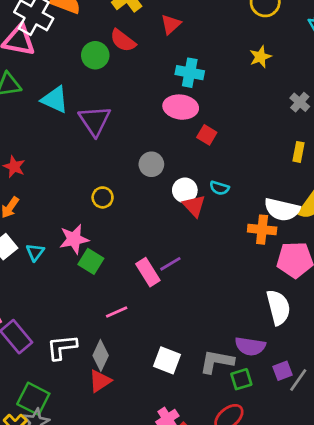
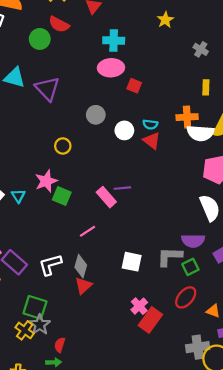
red triangle: (194, 206) -> (152, 141), moved
orange cross: (262, 230) -> (187, 117), moved
purple line: (170, 264) -> (122, 188), turned 35

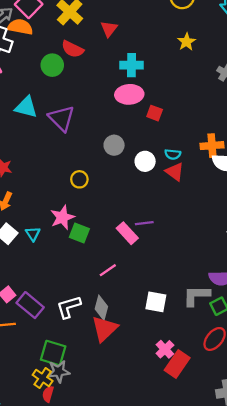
red triangle: (83, 286) -> (105, 329), size x1.4
gray star: (40, 325) -> (59, 371), turned 30
red semicircle: (60, 345) -> (48, 394), moved

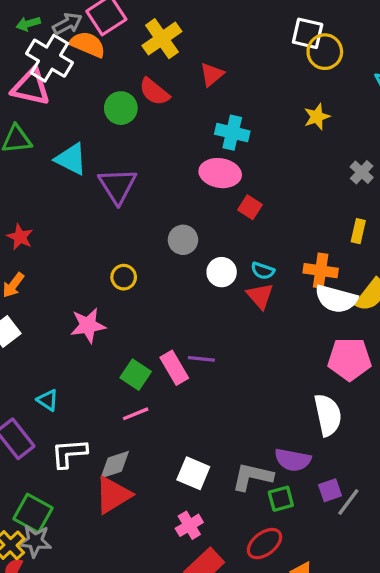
green square: (79, 233) -> (136, 375), moved
cyan triangle: (33, 234) -> (48, 400), moved, turned -35
gray diamond: (101, 308) -> (115, 465), turned 45
pink cross: (165, 349) -> (189, 525), moved

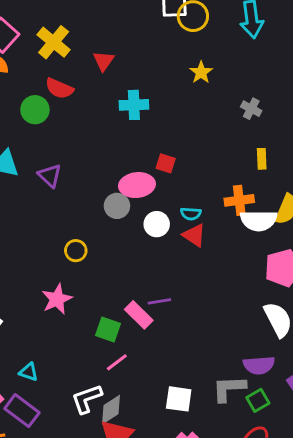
pink ellipse: (220, 173) -> (137, 185), moved
purple triangle: (117, 186) -> (50, 176), size x0.7
cyan triangle: (48, 400) -> (29, 372), moved
white L-shape: (69, 453) -> (87, 399), moved

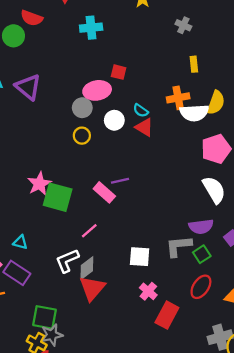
purple triangle: (50, 176) -> (28, 87), size x1.4
cyan semicircle: (191, 214) -> (141, 110), turned 35
yellow circle: (76, 251) -> (82, 136), moved
green square: (108, 330) -> (58, 197), moved, size x1.5

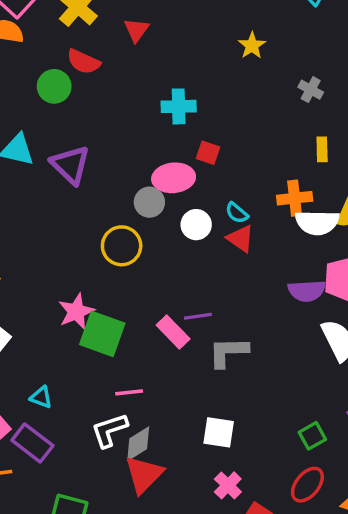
cyan cross: (91, 28) -> (179, 106), moved
yellow circle: (82, 136) -> (122, 246), moved, size x1.5
purple semicircle: (201, 227) -> (307, 291), moved
pink line: (89, 231) -> (129, 392), moved, turned 30
gray L-shape: (179, 246) -> (228, 352), moved

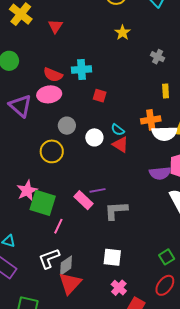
red semicircle: (83, 62) -> (53, 75), moved
pink ellipse: (174, 178) -> (49, 94), moved
pink line: (129, 392) -> (58, 226), moved, turned -56

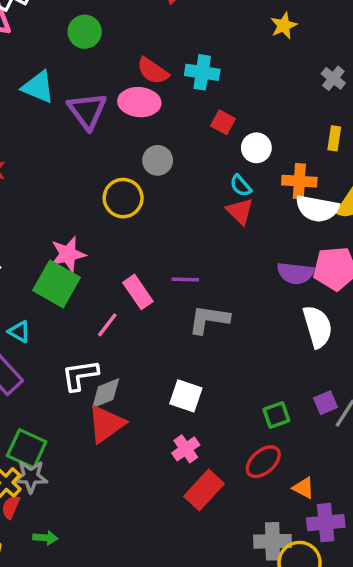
white circle: (94, 137) -> (256, 148), moved
pink rectangle: (84, 200) -> (138, 292), moved
green square: (43, 203) -> (56, 284), moved

